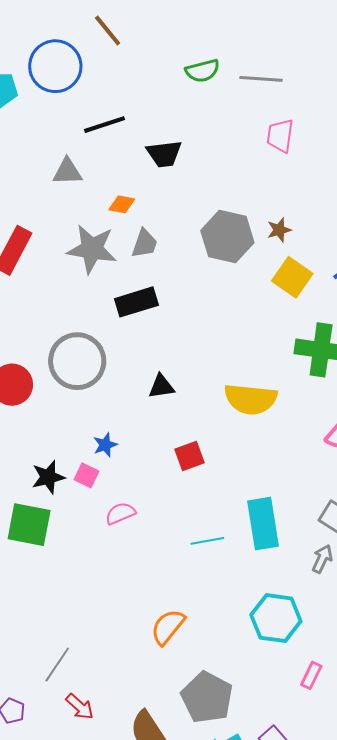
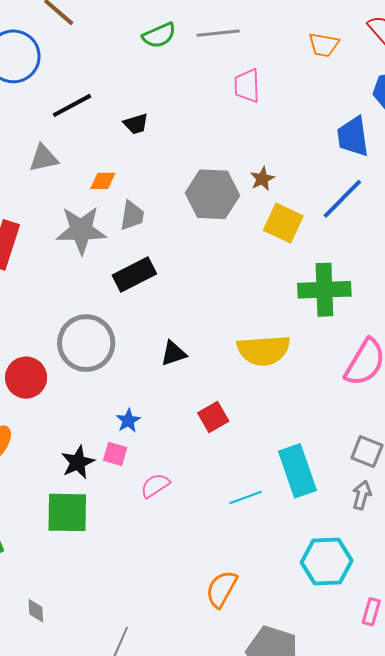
black trapezoid: (164, 154) -> (136, 124), size x0.7

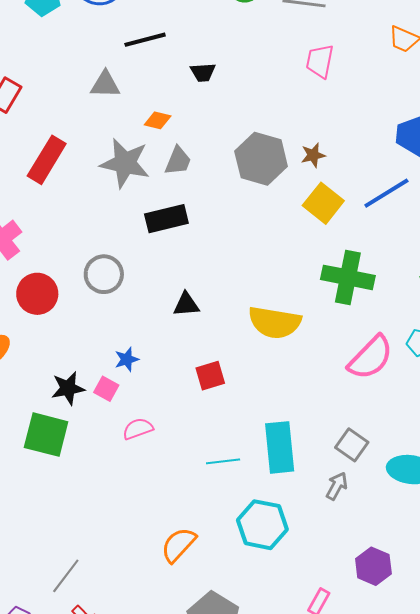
gray circle: (86, 343) -> (104, 274), size x0.7
cyan hexagon: (327, 562) -> (262, 525), moved

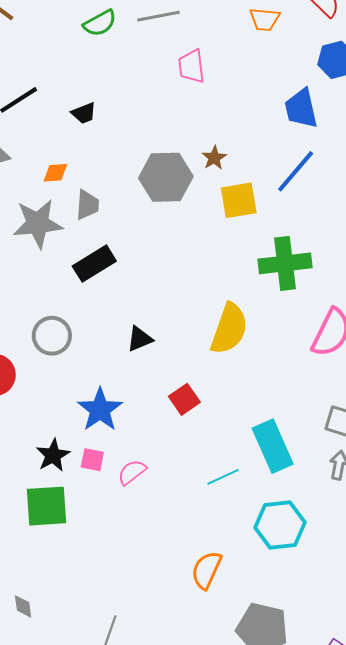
yellow square: (323, 203) -> (239, 200), turned -30
yellow semicircle: (275, 322) -> (229, 329), turned -62
blue star: (127, 359) -> (100, 410), size x1.8
pink square: (106, 389) -> (92, 460), moved

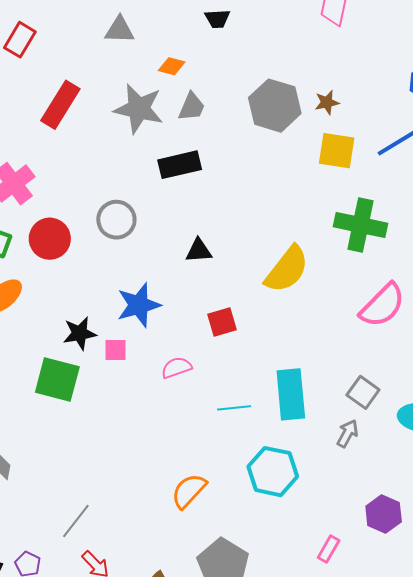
pink square: (92, 460) -> (115, 350), turned -30
pink semicircle: (132, 472) -> (177, 368), moved

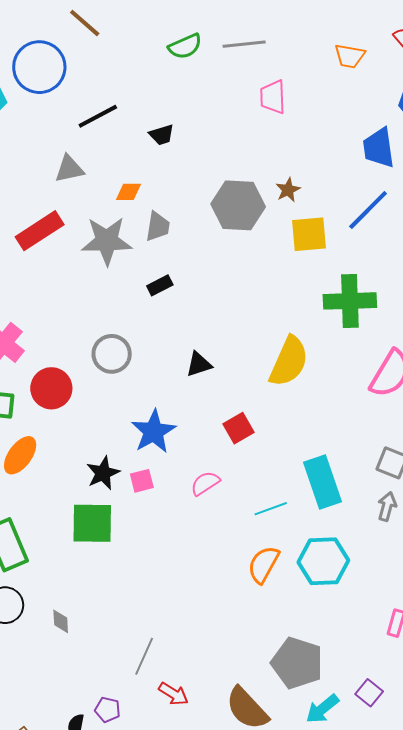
red rectangle: (60, 105) -> (40, 231), moved, turned 39
black rectangle: (180, 165) -> (160, 285), size x0.6
orange semicircle: (189, 491) -> (264, 564), moved

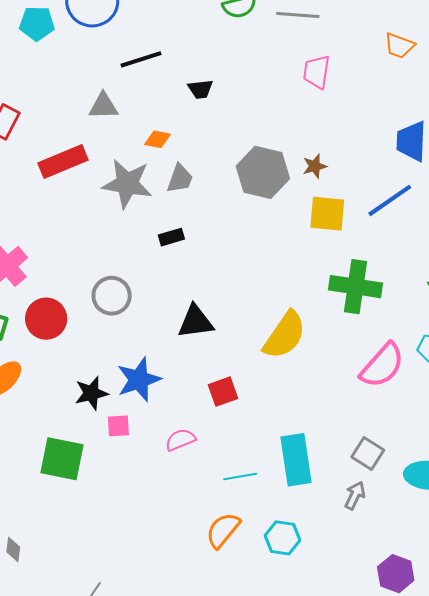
black triangle: (199, 364) -> (195, 322), size x1.4
black star: (103, 473) -> (91, 393), moved
cyan hexagon: (323, 561) -> (283, 538), size x0.7

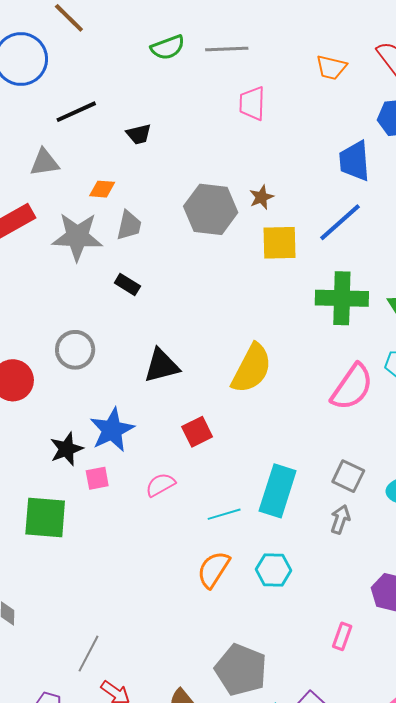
black rectangle: (171, 237) -> (127, 284), turned 55
green cross: (356, 287) -> (342, 298), moved
cyan rectangle: (296, 460) -> (278, 491), turned 33

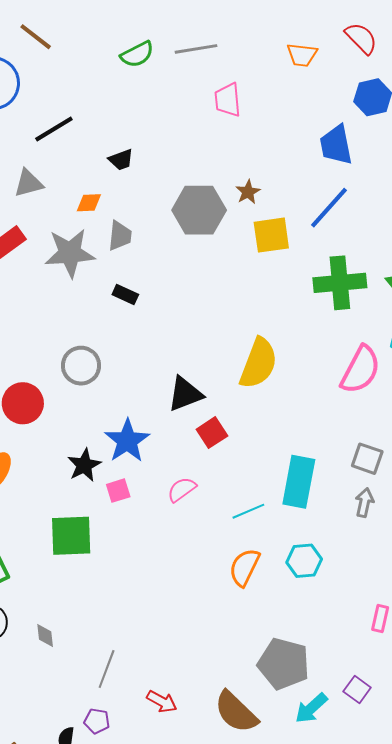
black trapezoid: (139, 134) -> (121, 160), moved
black triangle: (161, 366) -> (185, 394), moved
gray line: (88, 654) -> (107, 669), moved

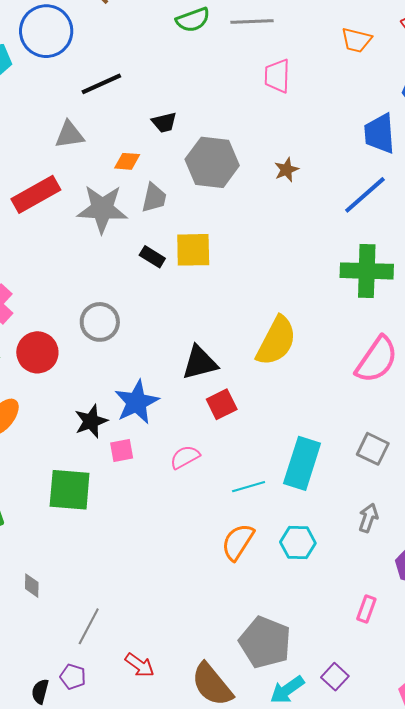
gray hexagon: (199, 210) -> (212, 162), moved
yellow square: (271, 235) -> (193, 250), moved
gray arrow: (364, 503) -> (368, 518), moved

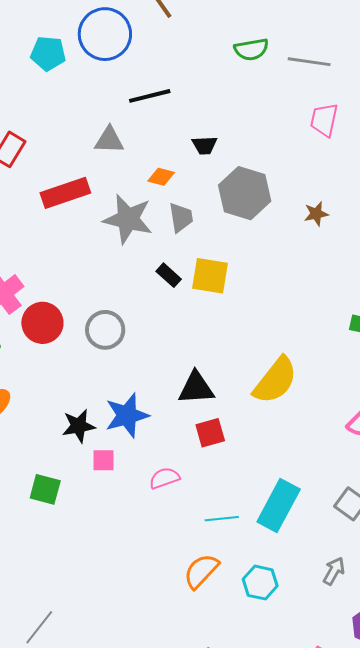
gray trapezoid: (154, 198) -> (181, 217), turned -32
red circle: (37, 352) -> (42, 323), moved
green square: (70, 490) -> (45, 489), size x0.7

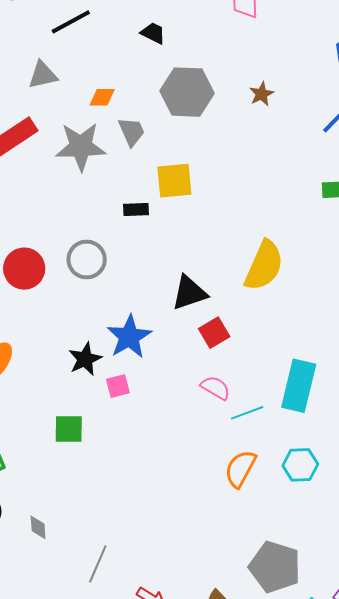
black trapezoid: (205, 145) -> (153, 33), moved, turned -136
black rectangle: (169, 275) -> (136, 210), moved, turned -30
pink semicircle: (164, 478) -> (215, 388), moved, turned 64

